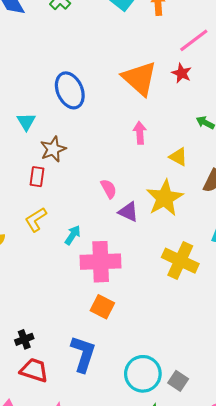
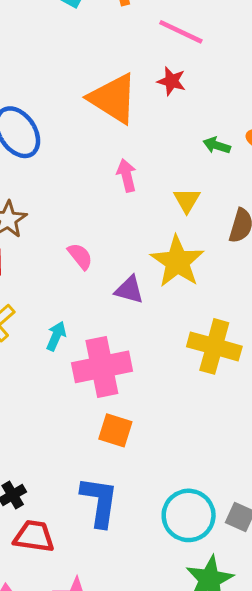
pink line: (194, 40) -> (181, 32), turned 72
yellow triangle: (178, 157) -> (187, 200), turned 42
pink semicircle: (109, 189) -> (80, 256), moved

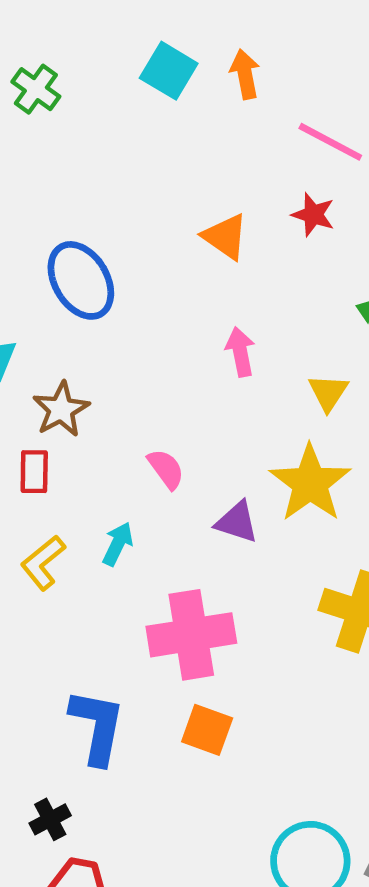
orange triangle: (113, 98) -> (225, 237), size x0.6
cyan arrow: (56, 336) -> (118, 544), moved
blue L-shape: (99, 502) -> (97, 727), moved

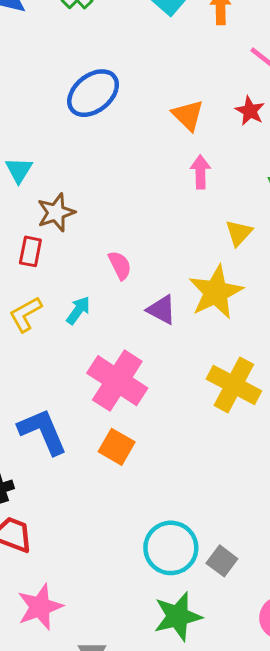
blue ellipse: (81, 280) -> (93, 93), moved, turned 72
pink arrow: (240, 352) -> (200, 172), moved
pink cross: (191, 635) -> (117, 381), turned 32
blue L-shape: (97, 727) -> (43, 431), turned -44

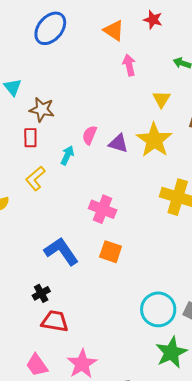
brown star: (56, 213) -> (42, 110), turned -30
pink semicircle: (120, 265) -> (90, 135), turned -120
cyan arrow: (78, 310) -> (67, 155), moved
purple triangle: (162, 310) -> (118, 143), moved
pink cross: (117, 381) -> (103, 209), size x0.7

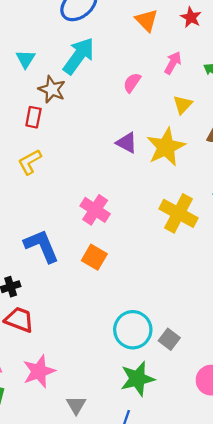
pink arrow: (129, 65) -> (173, 63), moved, turned 30
pink semicircle: (90, 135) -> (132, 83), moved
cyan arrow: (67, 155) -> (79, 56), moved, size x1.8

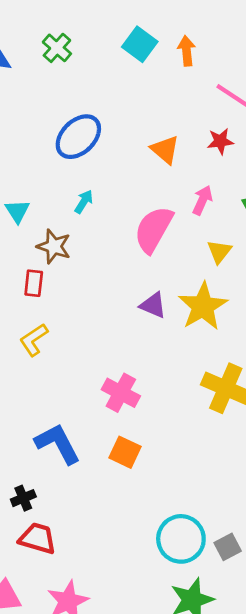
red star: (191, 17) -> (220, 141), turned -30
cyan arrow: (79, 56) -> (84, 202), size x0.5
pink semicircle: (132, 83) -> (154, 229), size x1.8
gray square: (169, 339) -> (228, 547), turned 30

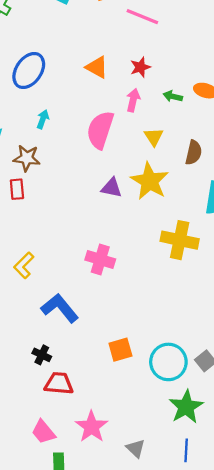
red star: (220, 141) -> (140, 67), moved
yellow L-shape: (34, 340) -> (24, 265), moved
orange square: (125, 452) -> (120, 350), moved, turned -30
black cross: (23, 498) -> (42, 355), turned -30

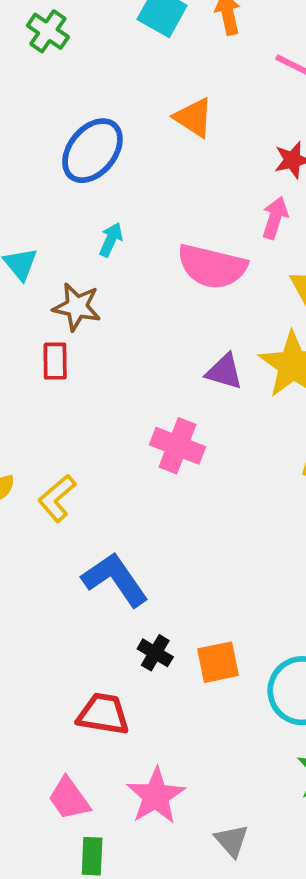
orange triangle: (97, 67) -> (194, 117), moved
pink semicircle: (100, 130) -> (212, 266), turned -99
pink cross: (100, 260) -> (177, 446), moved
black cross: (42, 355) -> (155, 653), moved

